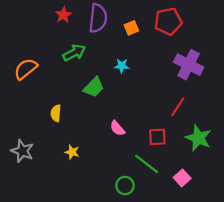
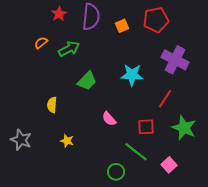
cyan star: (122, 66) -> (132, 75), moved, size x1.6
orange semicircle: (26, 69) -> (41, 43), moved, size x0.6

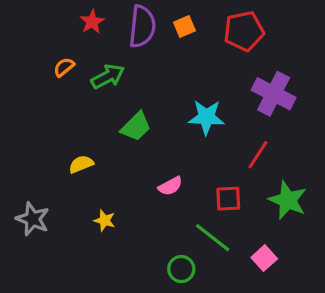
orange square: (122, 26) -> (184, 26), moved
yellow semicircle: (52, 105) -> (81, 164), turned 63
pink semicircle: (109, 119) -> (170, 186), turned -77

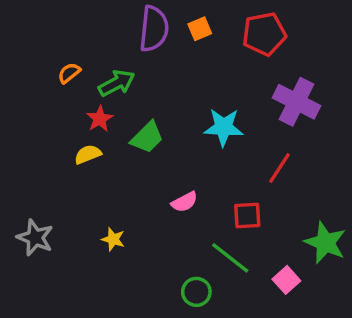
red star: (92, 22) -> (100, 119), moved
yellow semicircle: (81, 164) -> (88, 154), moved
green star: (288, 200) -> (325, 243), moved

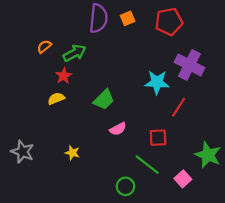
cyan star: (224, 127) -> (157, 82), moved
green trapezoid: (147, 137) -> (104, 100), moved

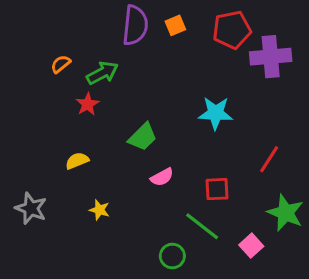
purple cross: (189, 65) -> (271, 57), moved, turned -32
yellow semicircle: (56, 99) -> (77, 161), moved
red line: (179, 107) -> (269, 159), moved

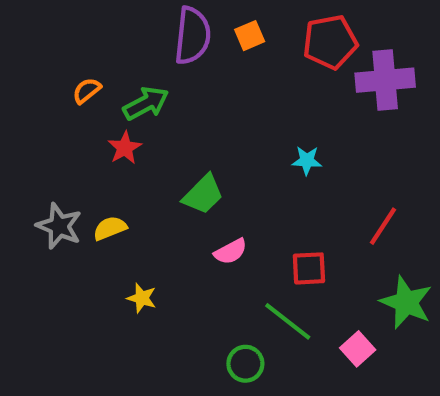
cyan star: (216, 113) -> (307, 160), size x0.6
gray star: (31, 208) -> (59, 226), moved

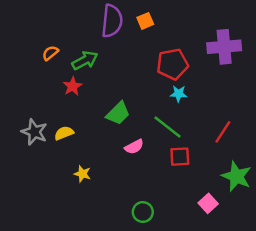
red pentagon: (330, 42) -> (172, 64), moved
green line: (288, 321) -> (167, 127), moved

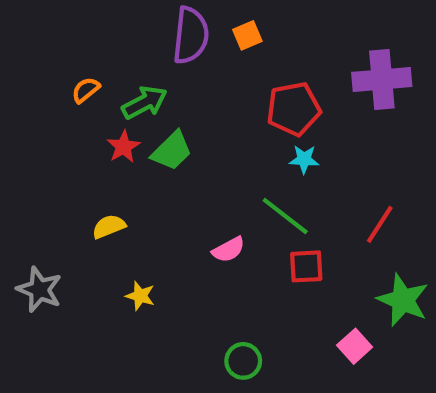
green trapezoid: (118, 113) -> (172, 151), moved
gray star: (34, 132) -> (39, 290), moved

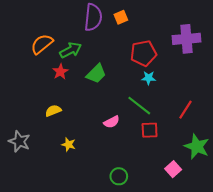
orange semicircle: (86, 90) -> (42, 44), size x1.6
green trapezoid: (172, 151) -> (96, 74), moved

